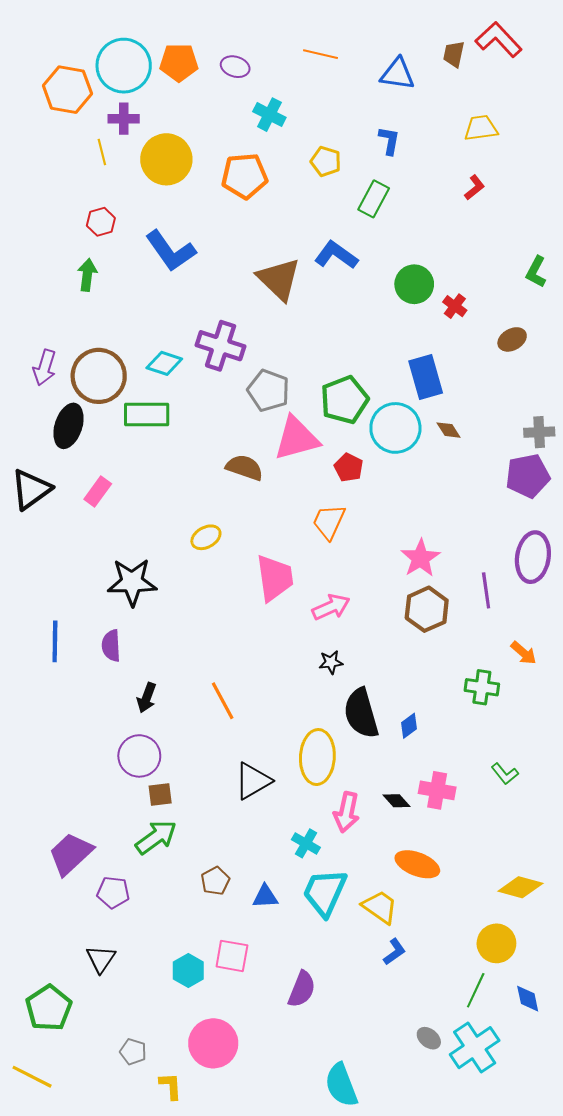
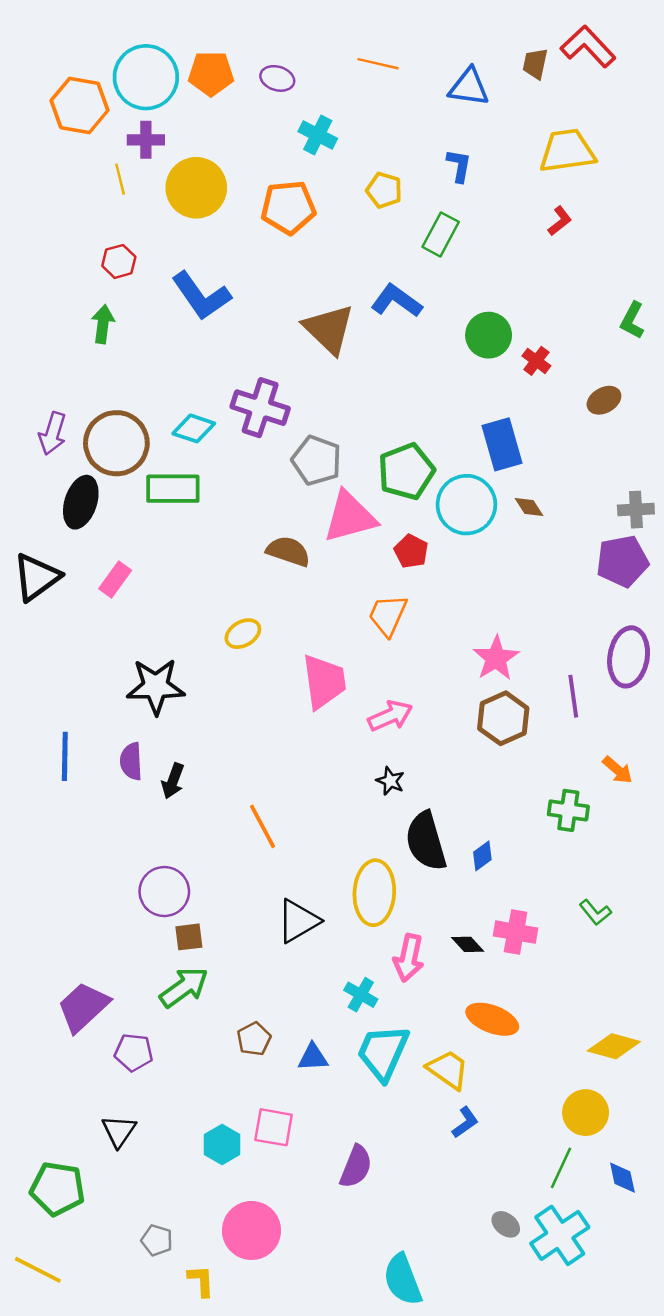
yellow trapezoid: (481, 128) -> (567, 151), size x1.4
black star: (331, 662) -> (390, 781), turned 30
black arrow: (147, 698) -> (173, 781), moved
green pentagon: (49, 1008) -> (57, 1189), turned -30

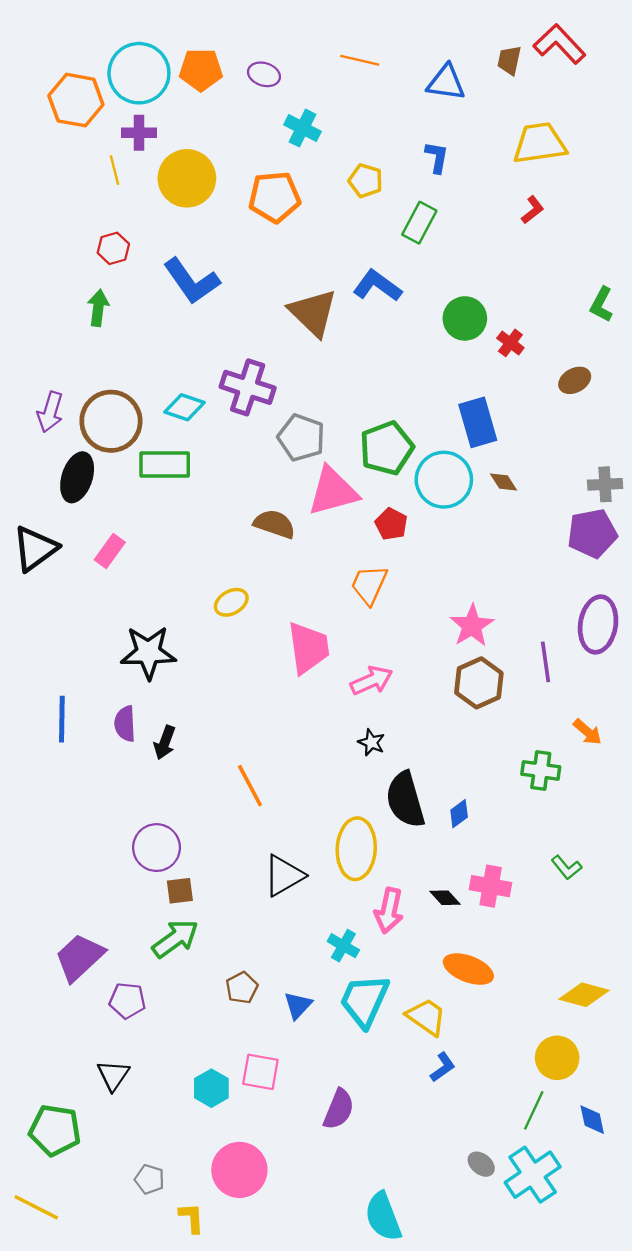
blue triangle: (313, 1057) -> (298, 1005), turned -44

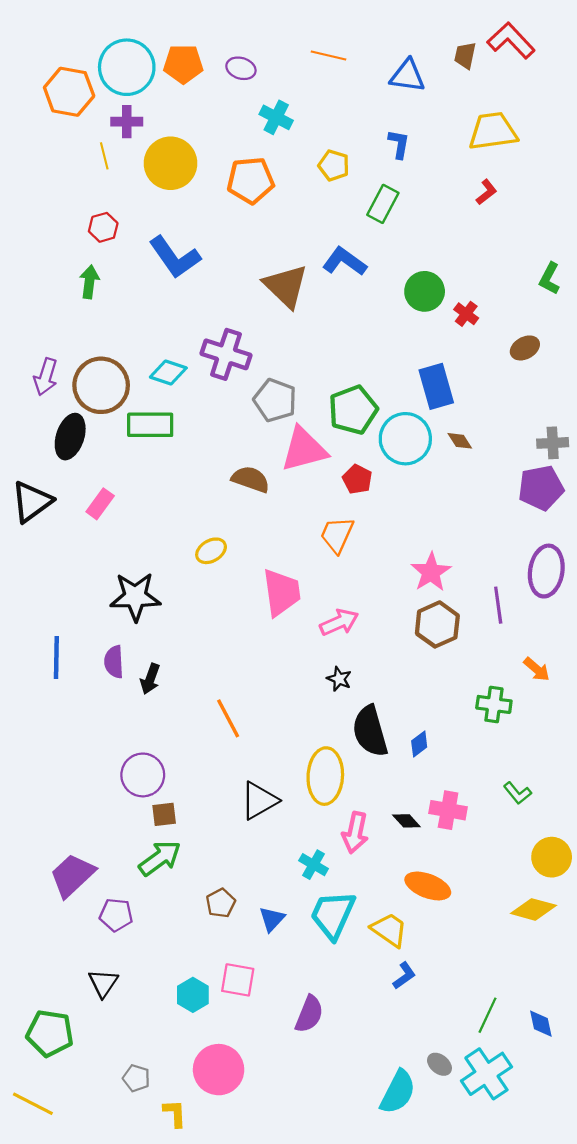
yellow circle: (557, 1058) -> (552, 857), moved
cyan semicircle: (383, 1217) -> (398, 1092), moved, turned -132

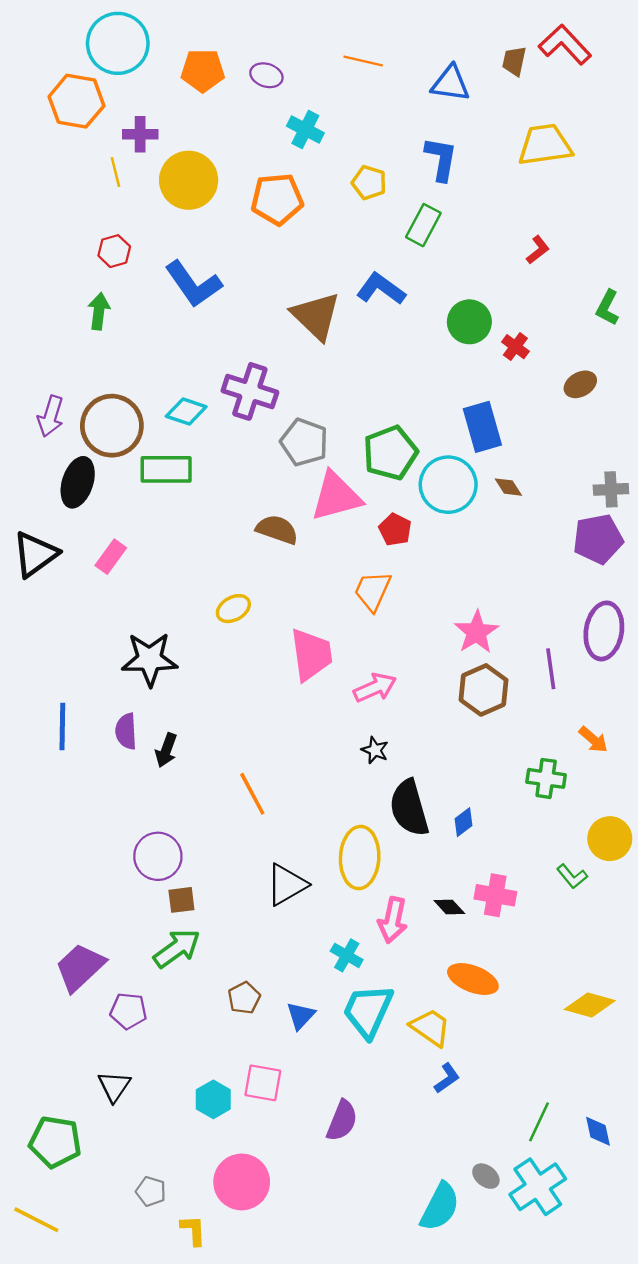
cyan circle: (127, 67) -> (118, 43), moved
blue L-shape: (399, 144) -> (441, 159), size x1.4
red L-shape: (486, 192) -> (538, 250), moved
yellow circle: (552, 857) -> (610, 839), moved

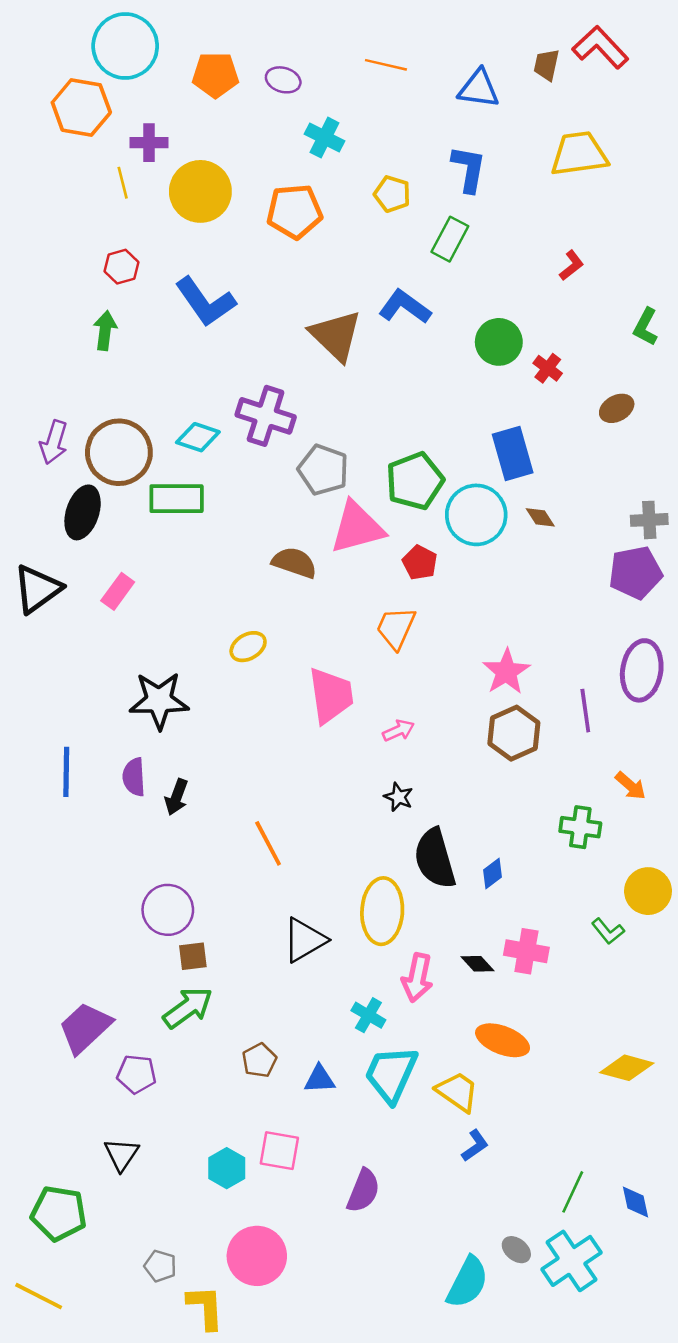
pink arrow: (375, 688) -> (398, 731), size x0.7
blue triangle: (301, 1016) -> (320, 1079), turned 44
yellow L-shape: (193, 1230) -> (205, 1307), size x1.4

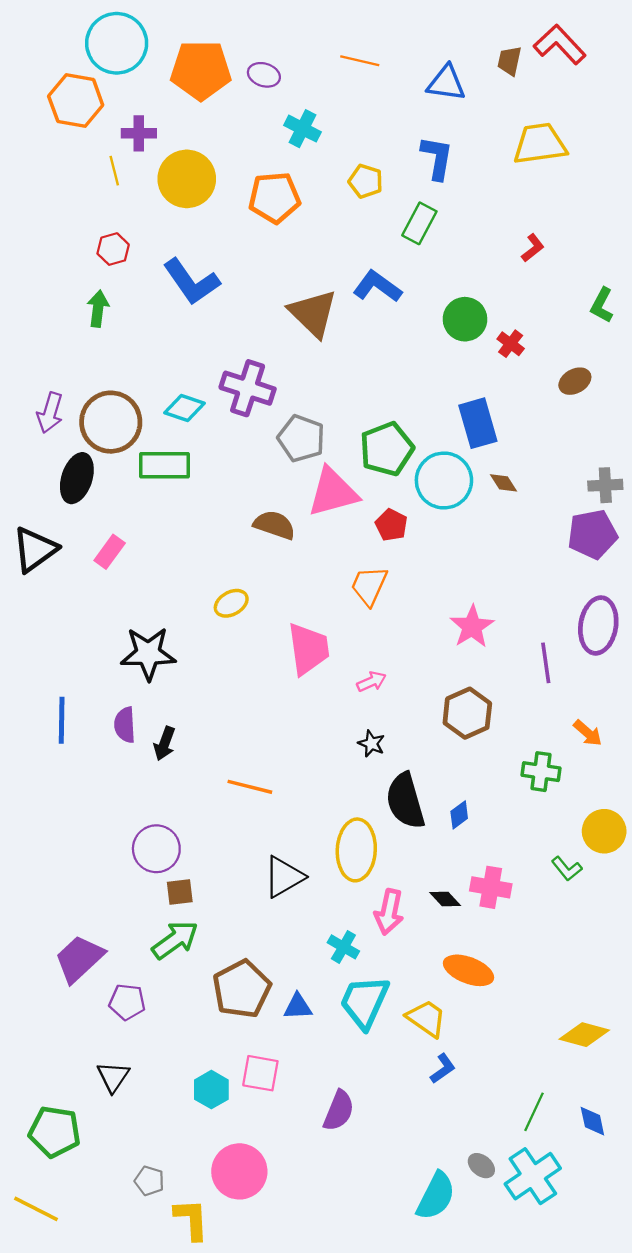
orange pentagon: (215, 75) -> (201, 70), size x1.4
brown hexagon: (514, 733) -> (467, 713), moved
orange line: (268, 843) -> (250, 787), turned -48
brown pentagon: (259, 1060) -> (242, 989), size x1.8
yellow diamond: (627, 1068) -> (584, 1035), moved

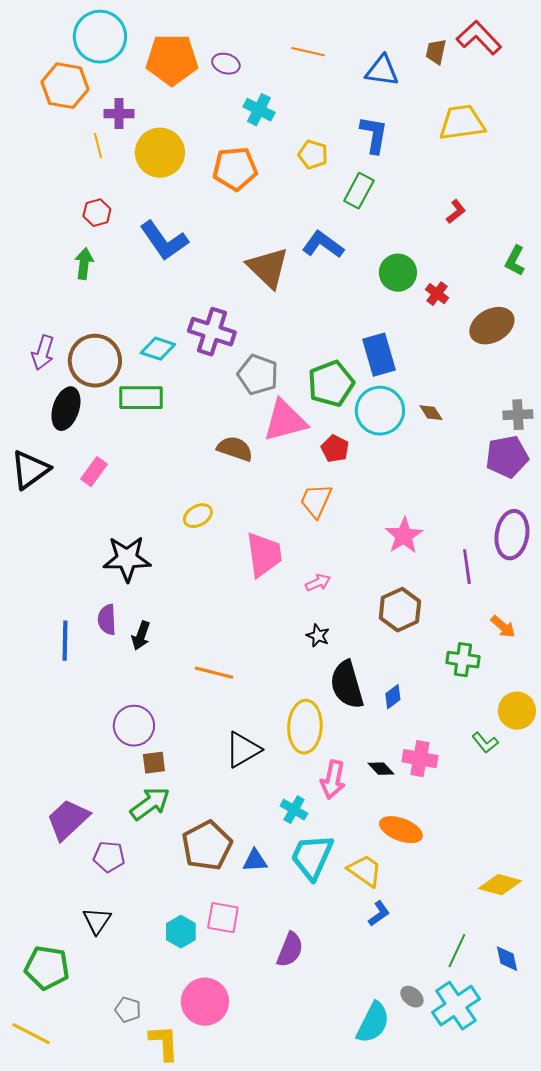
brown ellipse: (575, 381) -> (492, 326), size x1.6
blue rectangle: (478, 423) -> (379, 355), moved
blue line: (62, 720) -> (65, 641), moved

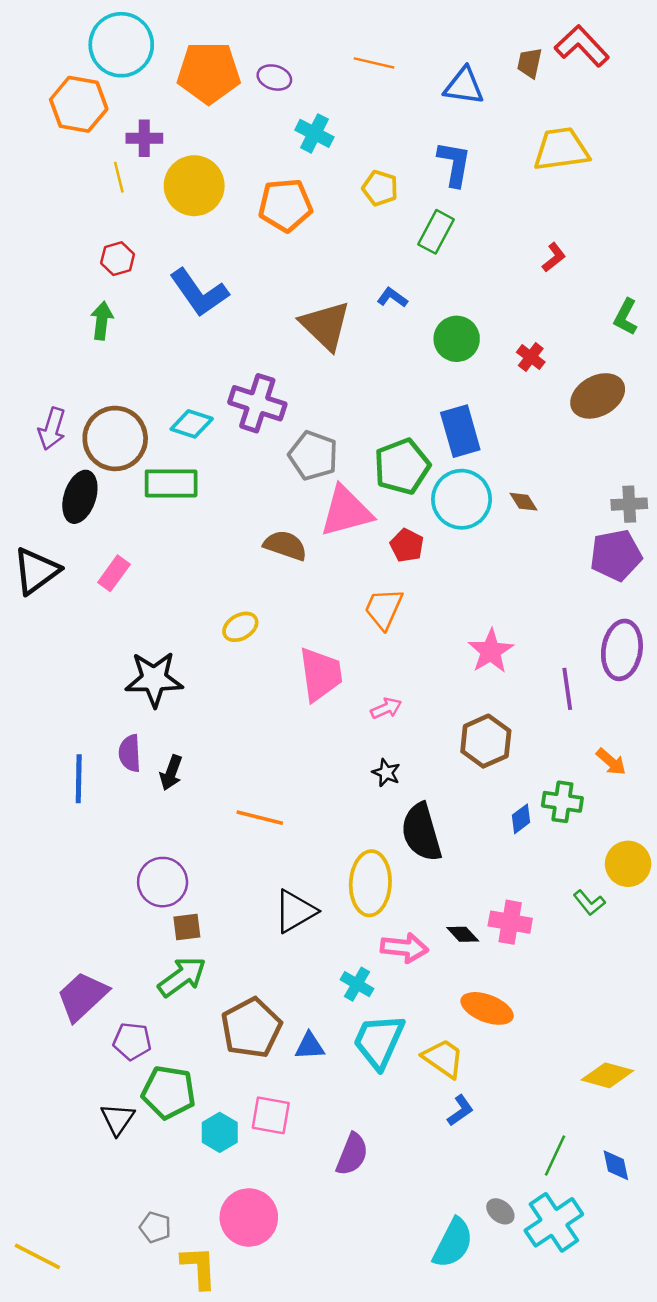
blue L-shape: (323, 245) -> (392, 297), size x0.6
green circle: (398, 273) -> (457, 339), moved
blue diamond: (393, 697) -> (521, 819), moved
pink arrow: (333, 780) -> (404, 948), turned -96
green pentagon: (47, 968) -> (169, 1092), moved

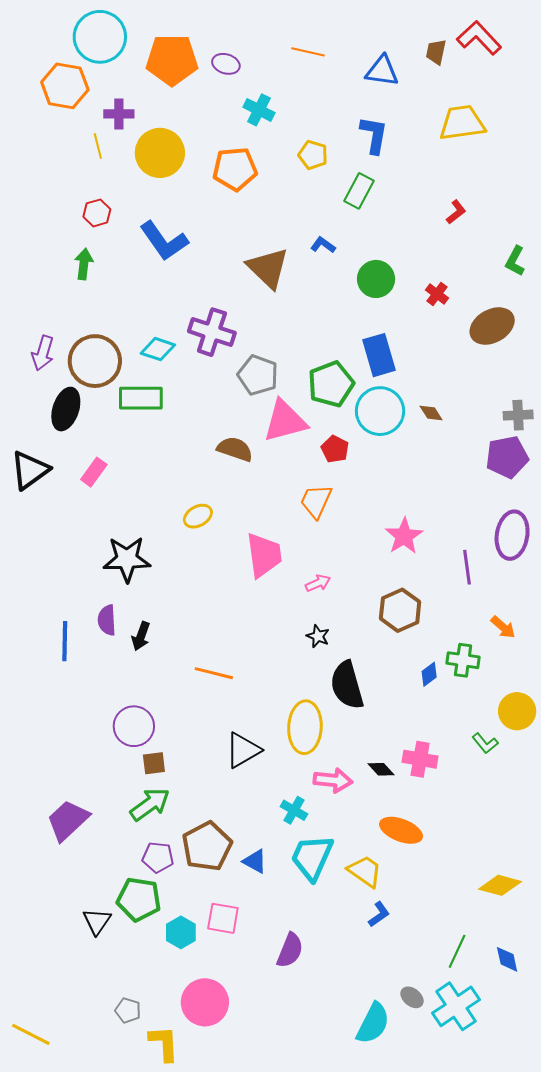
purple pentagon: (132, 1041) -> (158, 857), moved
blue triangle: (310, 1046) -> (255, 861), turned 32

